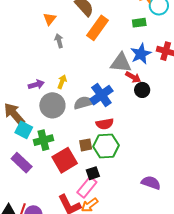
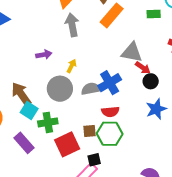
gray arrow: (59, 41) -> (72, 25), size x1.6
blue star: (141, 54) -> (156, 109), moved
purple arrow: (36, 85) -> (44, 55), moved

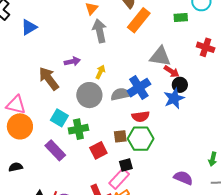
brown arrow: (21, 94) -> (49, 79), moved
blue star: (156, 109) -> (174, 98), moved
red square: (67, 144) -> (98, 150), size x0.7

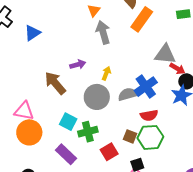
brown square: (120, 136) -> (130, 136), turned 32

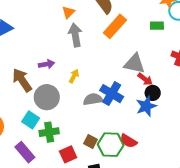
blue cross: (146, 87) -> (112, 94), turned -30
gray circle: (97, 97) -> (47, 97), moved
red semicircle: (149, 115) -> (129, 141), moved, turned 36

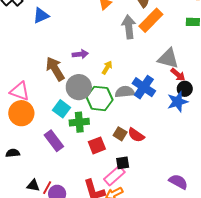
gray arrow: (75, 35) -> (129, 27), moved
red semicircle: (129, 141) -> (136, 135), moved
green hexagon: (111, 145) -> (100, 98), moved

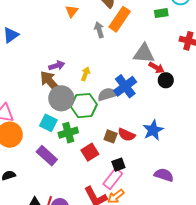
gray arrow: (129, 27) -> (99, 30), size x0.7
brown arrow: (55, 69) -> (50, 82), moved
blue cross: (144, 87) -> (125, 86), turned 30
blue star: (178, 102) -> (153, 130), moved
purple semicircle: (178, 182) -> (164, 175), moved

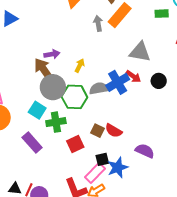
red arrow: (156, 68) -> (133, 76), moved
blue star: (153, 130) -> (118, 167), moved
purple semicircle: (164, 175) -> (145, 151), moved

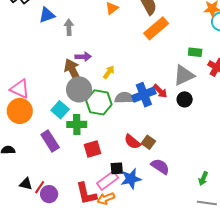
green rectangle: (162, 14) -> (195, 52), moved
gray arrow: (98, 23) -> (69, 27), moved
gray triangle: (140, 52) -> (184, 75), moved, turned -45
brown square: (98, 131) -> (148, 142), moved

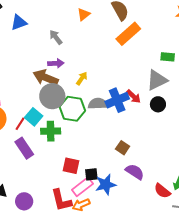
gray arrow: (69, 27) -> (56, 37), moved, turned -35
brown arrow: (73, 71) -> (46, 78), turned -40
red semicircle: (132, 142) -> (162, 191), moved
red square: (92, 149) -> (71, 166), moved, turned 30
red line: (40, 187) -> (20, 124), moved

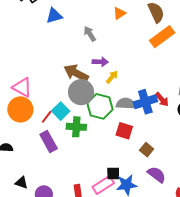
purple arrow: (56, 63) -> (100, 62), moved
red square: (71, 166) -> (124, 131), moved

